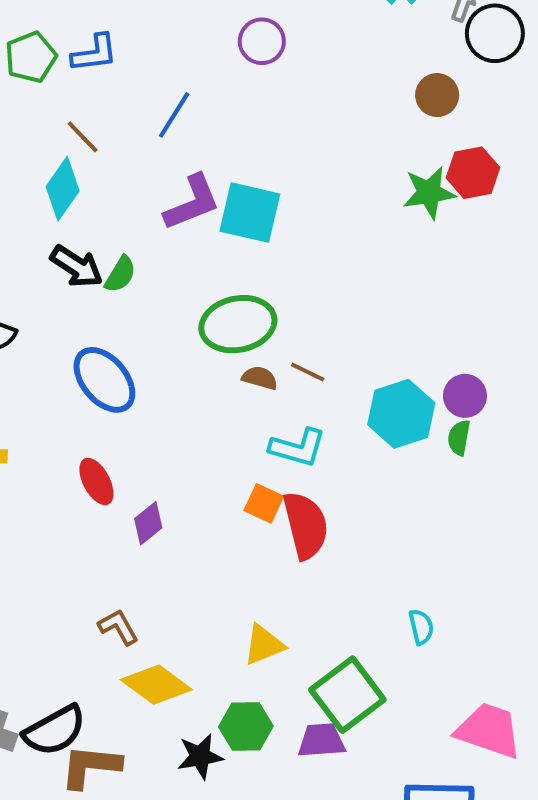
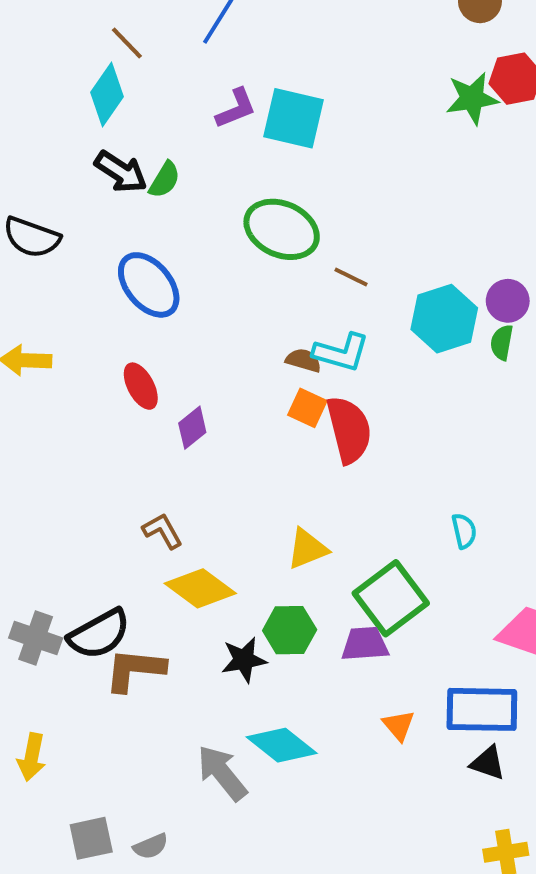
purple L-shape: (192, 203) -> (236, 108), size x0.7
green ellipse: (238, 324) -> (282, 229), turned 36
brown semicircle: (260, 378) -> (303, 360), moved

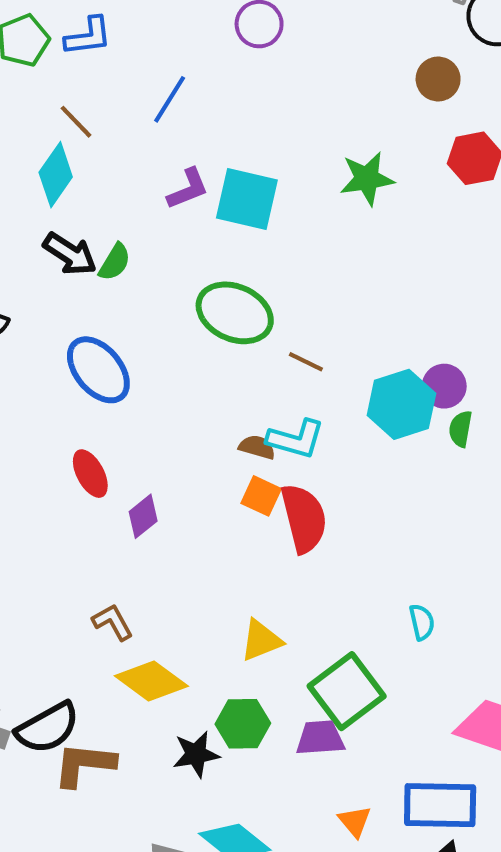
green star: (472, 98) -> (367, 179), moved
purple circle: (508, 301) -> (444, 386), moved

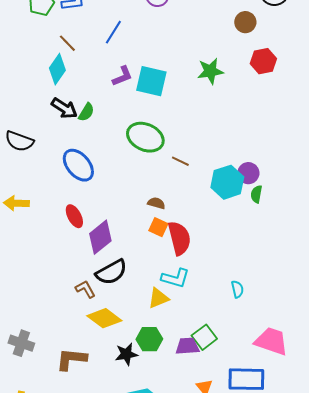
cyan L-shape: (296, 439) -> (175, 278), moved
purple diamond: (143, 516) -> (100, 237), size x1.6
green square: (347, 691) -> (204, 337), moved, size x0.7
black semicircle: (48, 728) -> (111, 272), moved

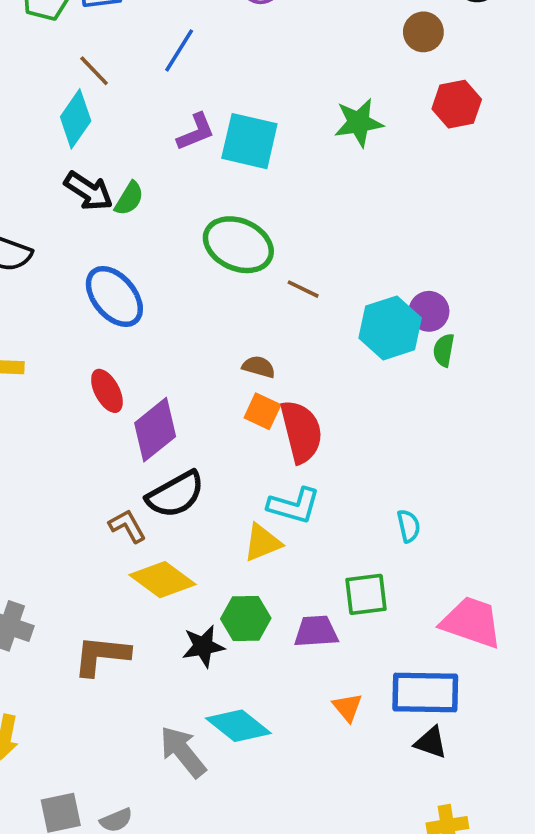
green square: (204, 337) -> (366, 594), moved, turned 30

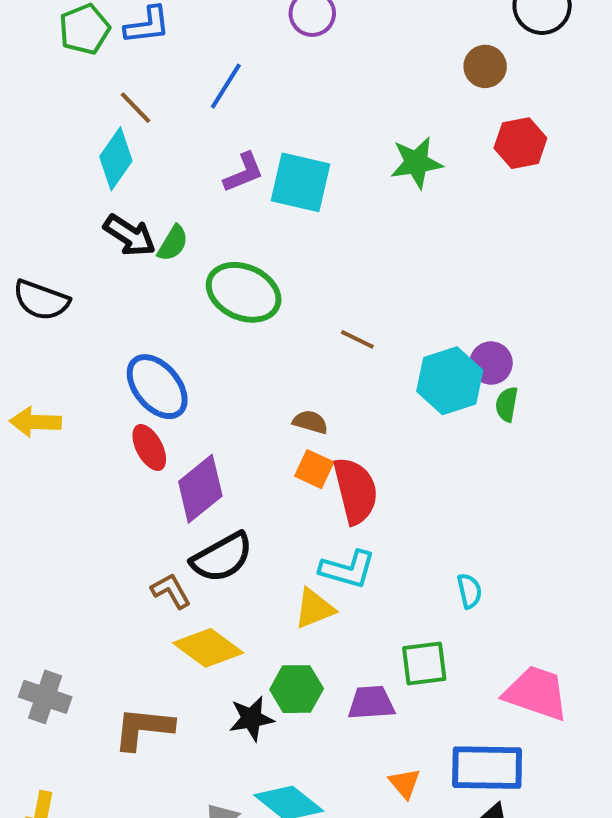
green ellipse: (238, 245) -> (244, 292), moved
blue ellipse: (114, 297) -> (157, 387), moved

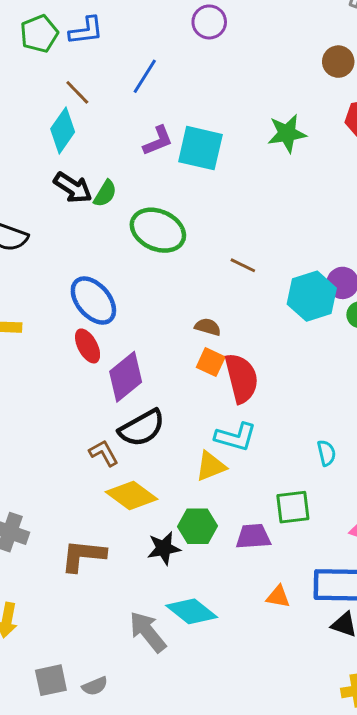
orange triangle: (405, 783) -> (278, 597), turned -40

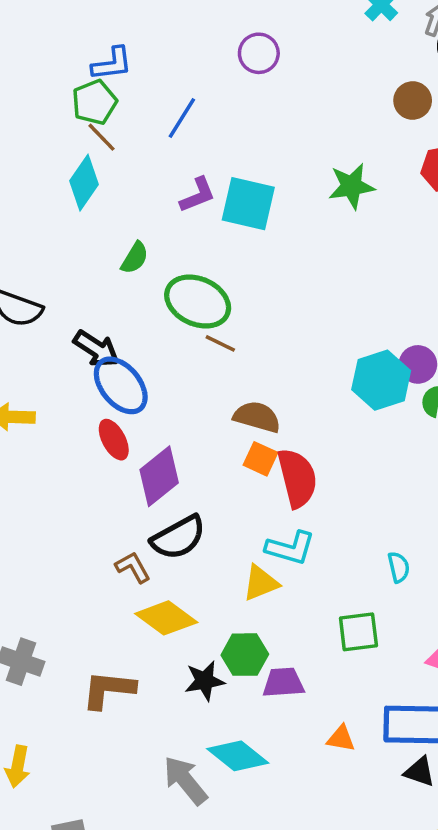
green pentagon: (39, 34) -> (94, 102), moved
black arrow: (73, 188) -> (96, 349), moved
brown line: (243, 265) -> (220, 343), moved
brown semicircle: (208, 327) -> (257, 417), size x1.5
purple trapezoid: (253, 537) -> (283, 683), moved

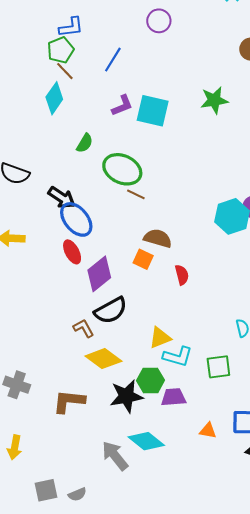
orange square: (261, 459) -> (143, 259), moved
red semicircle: (297, 478) -> (182, 275), size x0.6
cyan L-shape: (290, 548) -> (178, 356), moved
black star: (205, 681) -> (126, 396), size x1.4

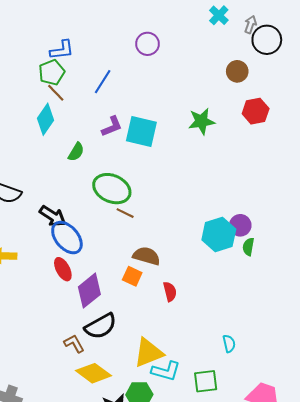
green semicircle: (85, 143) -> (76, 152), moved
yellow triangle: (160, 338) -> (149, 353), size x1.4

